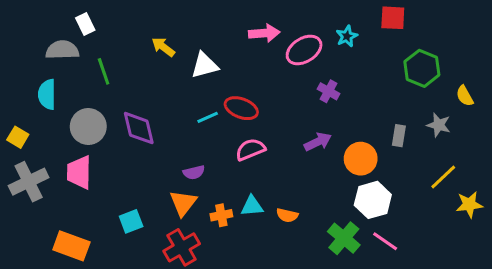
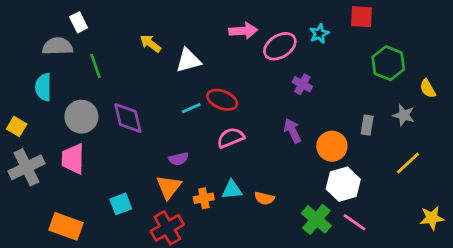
purple arrow: (318, 142) -> (293, 131), turned -90
yellow star: (469, 205) -> (432, 218), moved

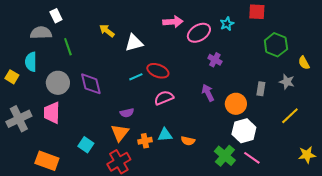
yellow square: (17, 126) -> (12, 77), moved
cyan square: (121, 204) -> (86, 145), turned -35

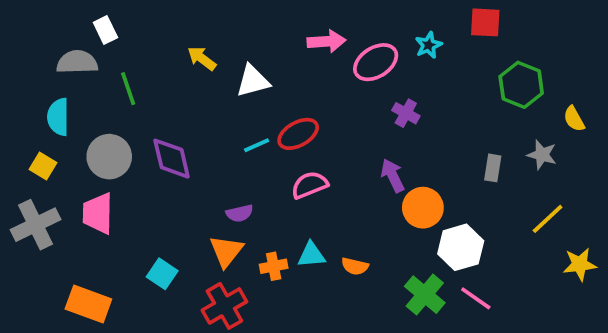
red ellipse: (158, 71) -> (298, 134), turned -50
yellow square: (12, 77) -> (43, 166), moved
orange circle: (236, 104) -> (423, 208), moved
yellow star: (307, 155) -> (580, 264), moved

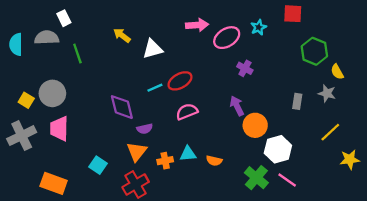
cyan semicircle: (58, 117) -> (16, 44), moved
yellow semicircle: (574, 119) -> (337, 72), moved
gray circle: (109, 157) -> (52, 93), moved
purple diamond: (172, 159) -> (122, 107), moved

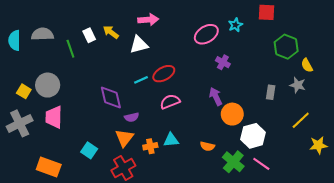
white rectangle: (64, 18) -> (89, 35), moved
pink arrow: (197, 25) -> (148, 20), moved
orange semicircle: (214, 161) -> (207, 146), moved

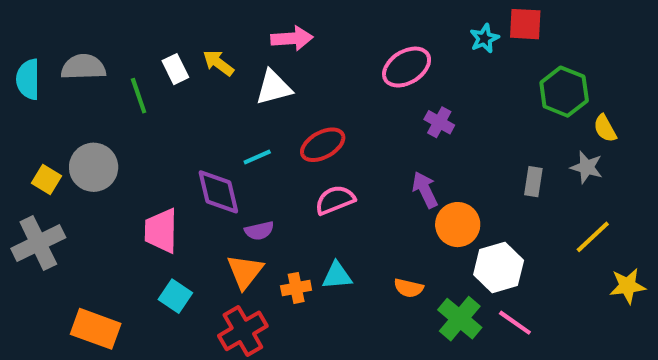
cyan star: (235, 25) -> (484, 38), moved
cyan line: (141, 80) -> (257, 157), moved
pink trapezoid: (54, 117) -> (161, 231), moved

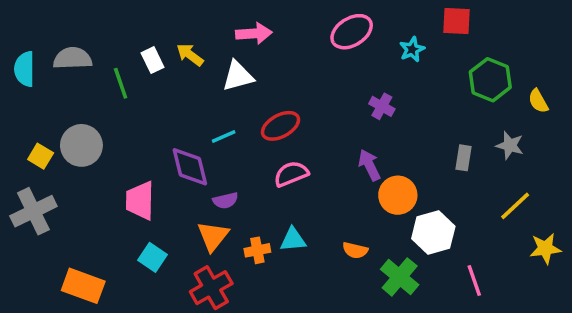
cyan star: (484, 38) -> (412, 49), moved
pink ellipse: (407, 67) -> (352, 32), moved
yellow semicircle: (605, 128) -> (538, 101), moved
pink line: (515, 323) -> (474, 281), moved, turned 36

